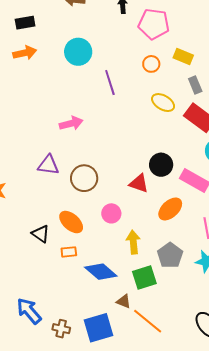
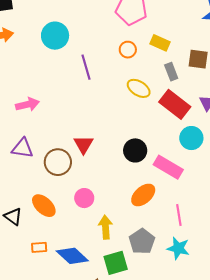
pink arrow: (71, 123) -> (27, 104), moved
red triangle: (139, 183) -> (84, 144), moved, turned 40
orange rectangle: (69, 252) -> (39, 247), moved

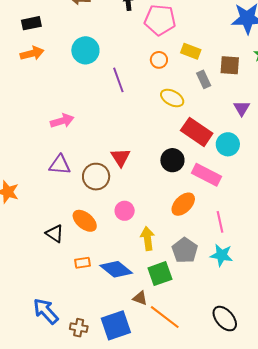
red rectangle: (175, 104) -> (197, 132), moved

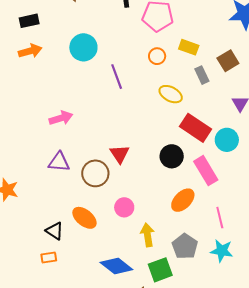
brown square: (230, 65) -> (228, 61), turned -35
pink rectangle: (206, 175) -> (206, 171), turned 32
orange rectangle: (83, 263) -> (49, 258), moved

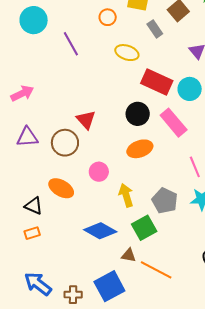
orange ellipse: (183, 200) -> (140, 149), moved, turned 35

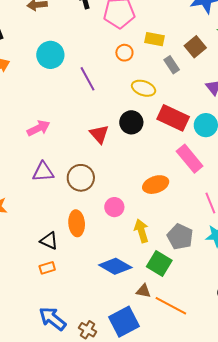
black circle: (138, 114) -> (131, 122), moved
red triangle: (86, 120) -> (99, 134), moved
orange ellipse: (61, 188) -> (77, 223), turned 55
green square: (144, 228) -> (159, 264), turned -30
brown cross: (73, 295) -> (88, 330), turned 30

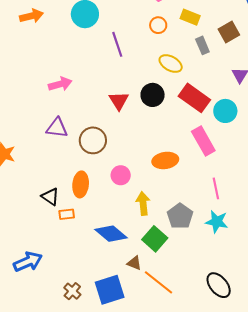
orange rectangle: (47, 268) -> (67, 214), moved
blue arrow: (52, 319) -> (28, 262), moved, turned 108

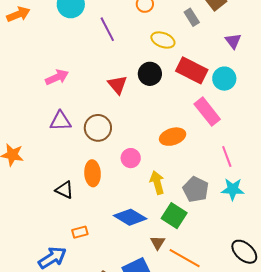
orange rectangle: (67, 214) -> (80, 232), moved
brown triangle: (134, 263) -> (158, 243), turned 49

